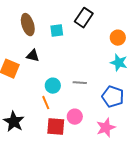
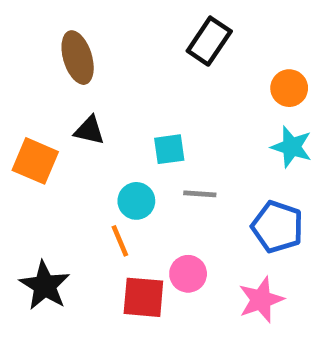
cyan square: (57, 31) -> (169, 149), moved

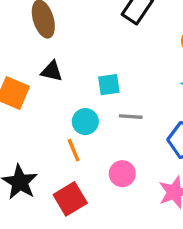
red square: (143, 297) -> (70, 199), moved, turned -36

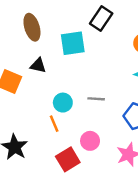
cyan square: (109, 85) -> (73, 43), moved, size x1.5
red square: (70, 199) -> (68, 159), moved

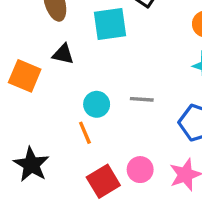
pink circle: (90, 141) -> (140, 170), moved

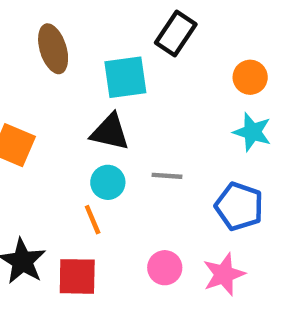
black triangle: (63, 54) -> (110, 132), moved, size x1.4
red square: (103, 181) -> (77, 276), moved, turned 32

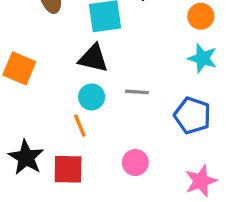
pink star: (224, 274) -> (201, 181), moved

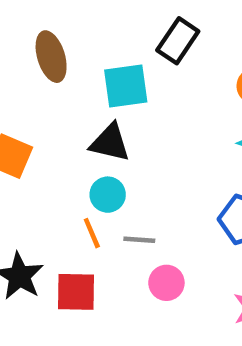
gray line: (137, 92) -> (139, 240), moved

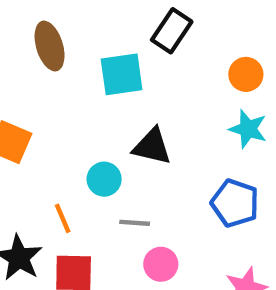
black triangle: (110, 143) -> (152, 146), moved
orange line: (92, 233) -> (63, 218), moved

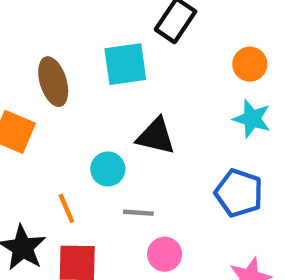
brown ellipse: (50, 46) -> (53, 82), moved

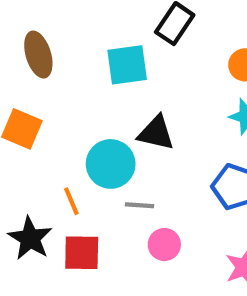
brown ellipse: (53, 82) -> (38, 55), moved
cyan circle: (108, 169) -> (111, 164), size x1.5

